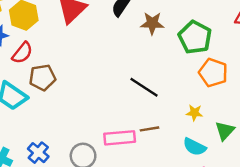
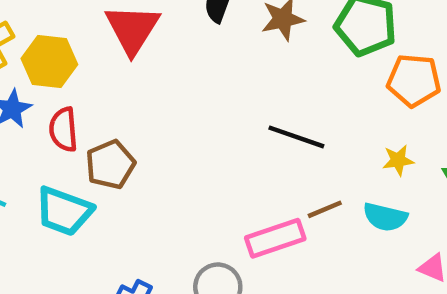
red semicircle: (22, 53) -> (63, 129), turned 150
cyan semicircle: (194, 147) -> (385, 217), moved

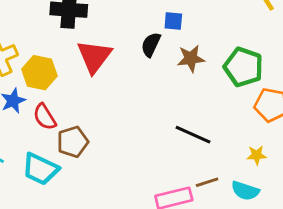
red semicircle: (63, 129) -> (45, 117), turned -32

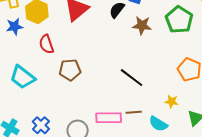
green pentagon: (243, 67) -> (179, 20), moved
red semicircle: (45, 117) -> (46, 44), moved
brown pentagon: (73, 142) -> (70, 70), moved

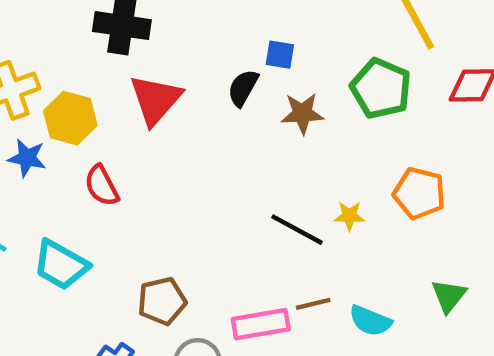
blue star: (15, 27) -> (27, 158), turned 30
brown pentagon: (70, 70) -> (162, 301), moved
yellow star: (172, 101) -> (349, 216), moved

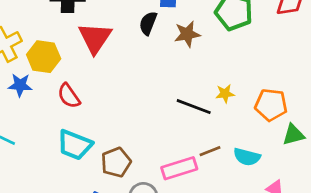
orange pentagon: (419, 193) -> (271, 105), moved
cyan trapezoid: (61, 265) -> (75, 145), moved
green triangle: (449, 296) -> (293, 135), turned 45

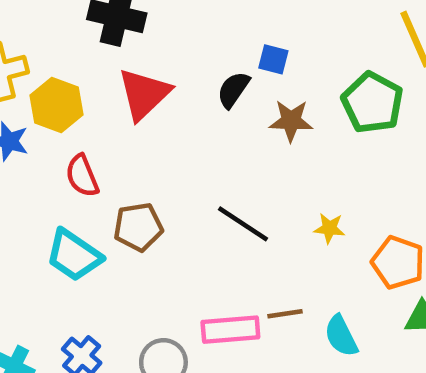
black line: (194, 107) -> (243, 224), moved
cyan semicircle: (247, 157) -> (341, 336), turned 36
brown pentagon: (116, 162) -> (138, 227), moved

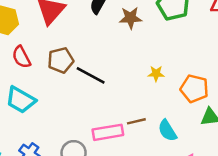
black line: (243, 224) -> (91, 75), moved
brown pentagon: (138, 227) -> (61, 60), moved

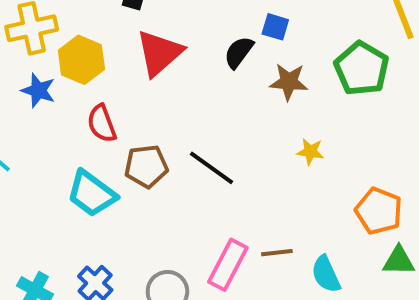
brown pentagon: (61, 60) -> (146, 166), moved
yellow star: (156, 74) -> (310, 152), moved
pink rectangle: (108, 132) -> (228, 265), turned -60

